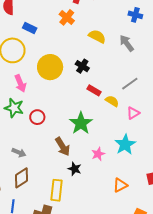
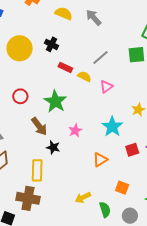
red circle: (37, 117) -> (20, 96), moved
cyan star: (125, 144) -> (112, 127), moved

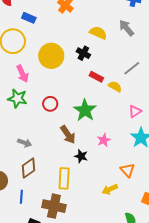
yellow semicircle: (64, 13) -> (98, 33), moved
pink triangle: (106, 87) -> (135, 111), moved
orange triangle: (100, 160) -> (128, 170), turned -42
yellow arrow: (83, 198) -> (110, 189), moved

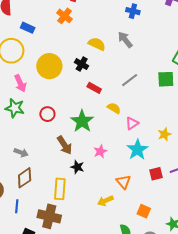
yellow semicircle: (115, 87) -> (114, 108), moved

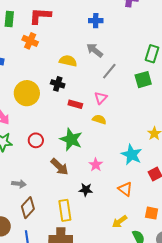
gray line: (130, 80) -> (109, 71), moved
pink triangle: (132, 123) -> (101, 98), moved
black star: (77, 167) -> (86, 190), moved
yellow arrow: (105, 201) -> (120, 222), moved

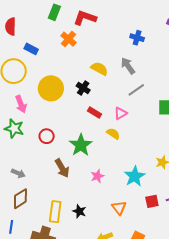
black star: (86, 190) -> (79, 211), moved

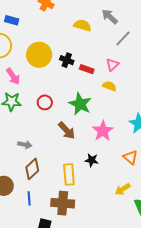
black cross: (83, 88) -> (67, 60), moved
pink star: (97, 176) -> (103, 131), size x1.5
black star: (79, 211) -> (92, 160), moved

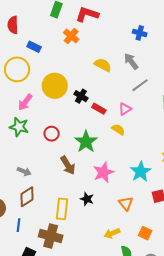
pink arrow: (13, 76) -> (25, 102), turned 60

